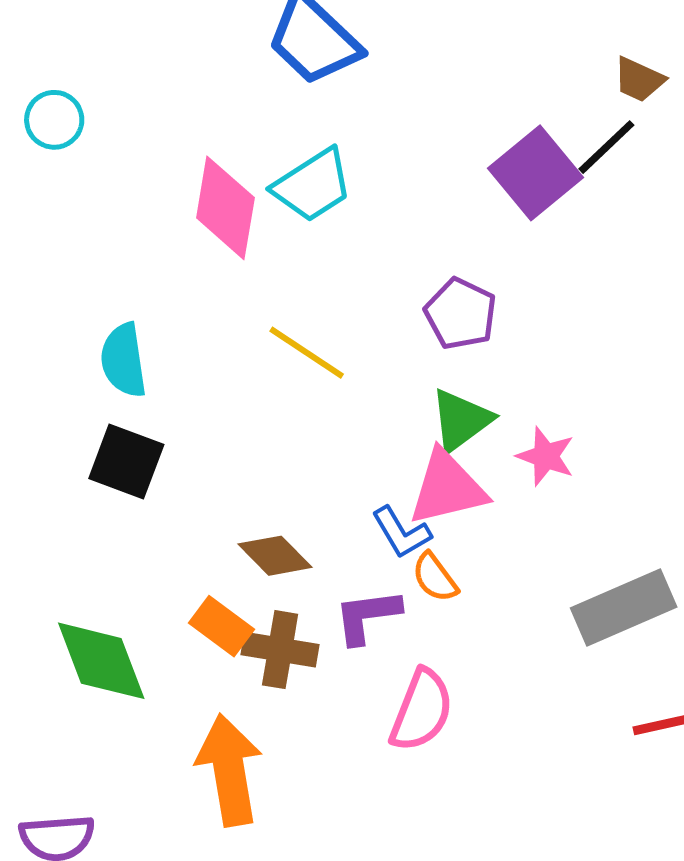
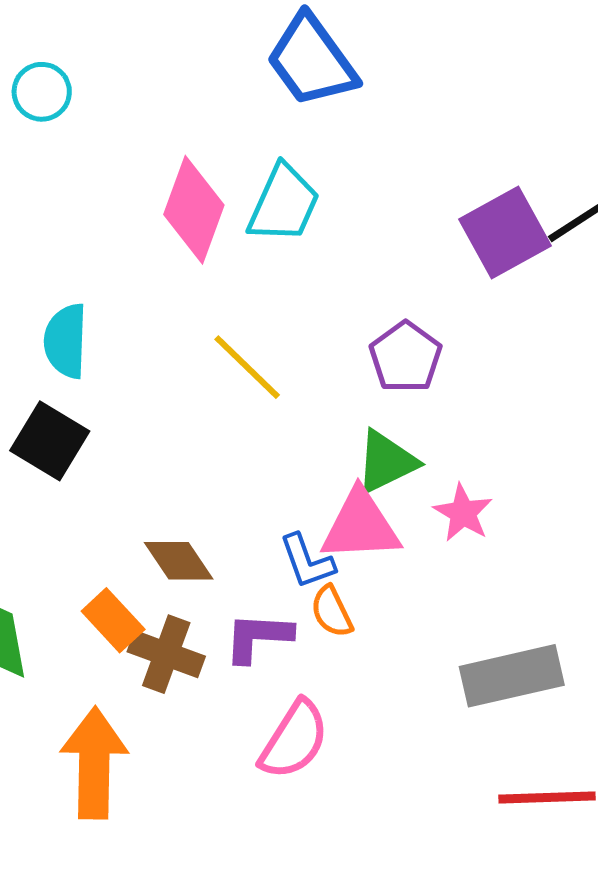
cyan trapezoid: (313, 185) -> (284, 204), turned -44

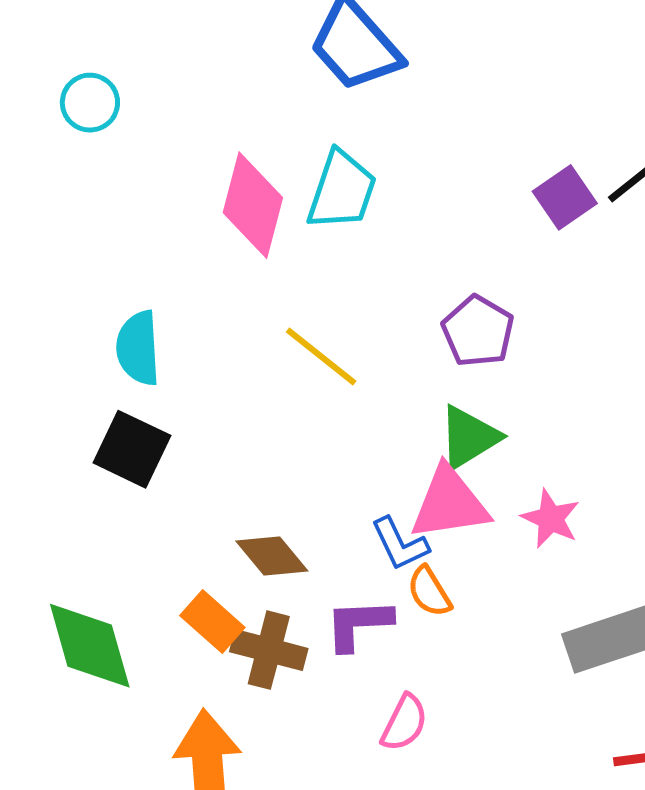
purple square: (505, 233) -> (565, 197), size x0.7
pink star: (463, 513) -> (551, 519), moved
pink semicircle: (294, 740) -> (404, 723), size x0.7

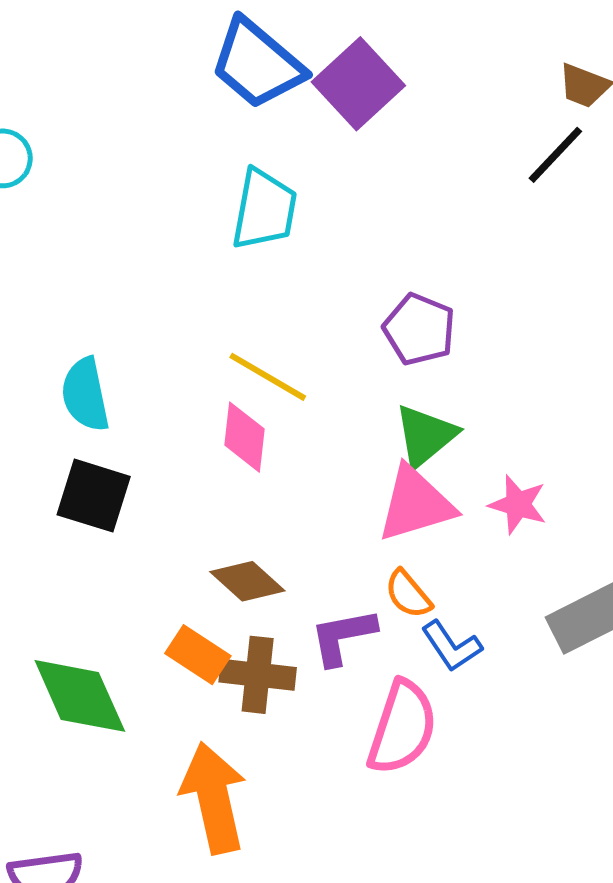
purple square: (565, 197) -> (358, 84), moved, size x1.4
pink diamond: (253, 205) -> (245, 437), moved, size x0.7
blue L-shape: (400, 544) -> (452, 646), moved
pink semicircle: (404, 723) -> (402, 728), size x1.6

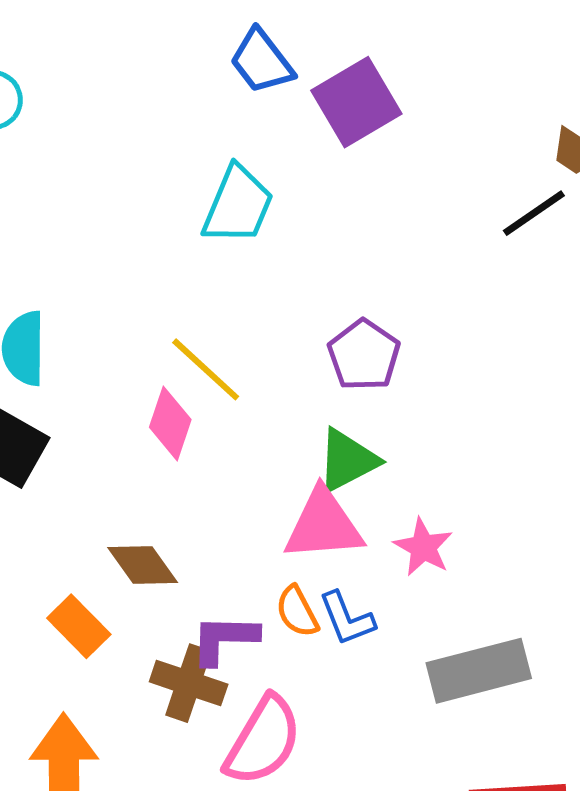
blue trapezoid: (257, 64) -> (262, 61), size x0.7
blue L-shape: (452, 646) -> (347, 619), moved
brown cross: (258, 675) -> (189, 683), moved

